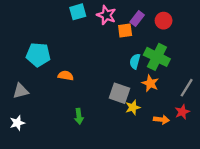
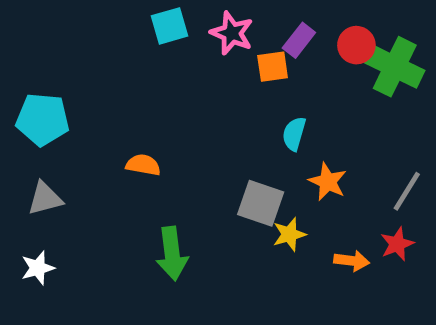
cyan pentagon: (38, 55) -> (43, 119), moved
green cross: (157, 57) -> (395, 67), moved
green arrow: (79, 116) -> (172, 254), size x1.5

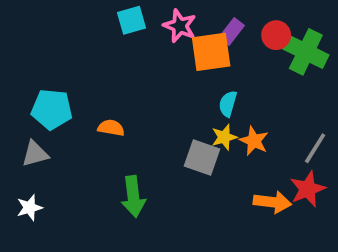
orange square: (273, 67) -> (211, 52), size x1.6
cyan pentagon: (43, 119) -> (52, 109), moved
yellow star: (289, 234) -> (224, 137), moved
red star: (397, 244) -> (308, 189), size x1.4
orange arrow: (352, 261) -> (272, 202), size x1.4

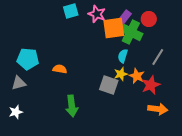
green cross: (306, 52) -> (131, 32), moved
gray line: (315, 148) -> (158, 57), moved
red star: (308, 189) -> (151, 85), moved
orange arrow: (272, 202) -> (158, 109), moved

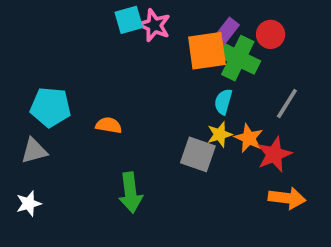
pink star: (97, 14) -> (154, 25), moved

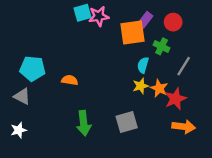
pink star: (154, 25) -> (99, 16), turned -30
green cross: (238, 58) -> (162, 46), moved, size x0.6
gray triangle: (34, 151) -> (22, 96), turned 42
gray square: (198, 154) -> (127, 122), moved, turned -35

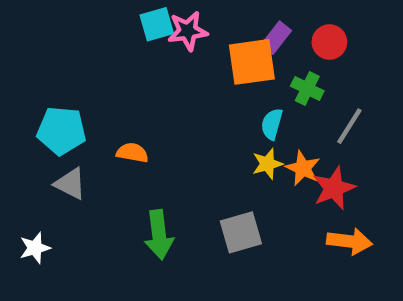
gray triangle: (22, 96) -> (70, 184), moved

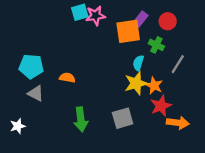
yellow star: (267, 164) -> (136, 83), size x1.5
red star: (334, 188) -> (161, 106), moved

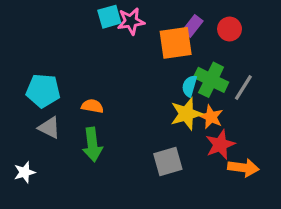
green cross: (156, 45) -> (211, 80), moved, size x1.5
green arrow: (81, 119) -> (92, 145), moved

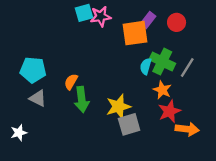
orange semicircle: (92, 106) -> (71, 82), turned -70
yellow star: (186, 114) -> (118, 107), moved
green arrow: (92, 145) -> (82, 99), moved

